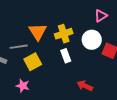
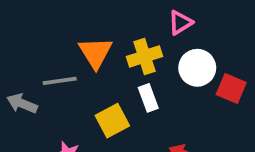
pink triangle: (101, 16) -> (180, 23), moved
yellow square: (33, 62) -> (112, 121), moved

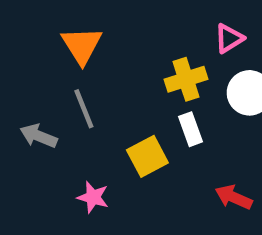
orange triangle: (96, 53) -> (82, 45), moved
gray line: (60, 81) -> (84, 109), turned 76

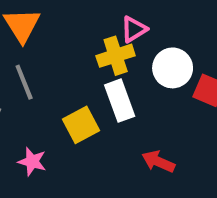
pink triangle: (229, 38) -> (134, 29), moved
white rectangle: (191, 129) -> (120, 101), size x1.4

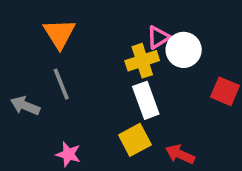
white circle: (173, 68) -> (184, 50), moved
yellow square: (81, 125) -> (135, 140), moved

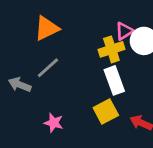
orange triangle: (59, 34) -> (47, 28), turned 36
gray line: (61, 84) -> (48, 68), turned 70

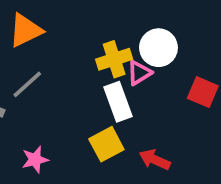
pink triangle: (124, 31) -> (139, 73), moved
pink star: (54, 123) -> (35, 160), turned -30

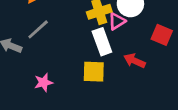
yellow square: (106, 144) -> (94, 72), turned 30
red arrow: (155, 160) -> (135, 61), moved

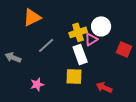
gray line: (38, 29) -> (46, 45), moved
red arrow: (135, 61) -> (104, 87), moved

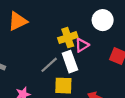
white circle: (101, 26) -> (103, 20), moved
gray line: (46, 45) -> (49, 65), moved

